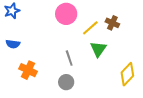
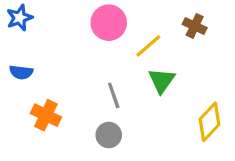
brown cross: (112, 23) -> (195, 26), moved

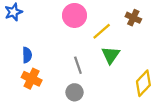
blue semicircle: (21, 72) -> (27, 55), moved, turned -98

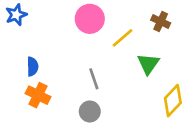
green triangle: (111, 55) -> (148, 64), moved

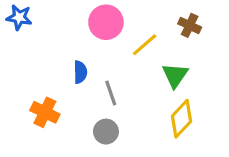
blue star: (16, 15) -> (19, 17), turned 30
blue semicircle: (33, 66) -> (80, 72), moved
yellow diamond: (173, 101) -> (182, 119), moved

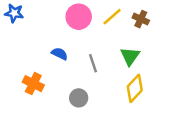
yellow line: (145, 45) -> (112, 17), moved
blue semicircle: (80, 72) -> (60, 54), turned -63
gray line: (111, 93) -> (93, 63), moved

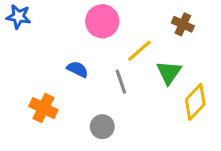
yellow line: (112, 17) -> (139, 51), moved
yellow diamond: (135, 88) -> (195, 102), moved

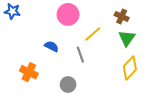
green triangle: (169, 72) -> (127, 38), moved

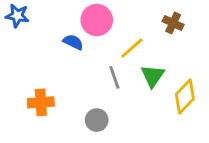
green triangle: (127, 38) -> (153, 76), moved
blue semicircle: (52, 46) -> (73, 42), moved
orange cross: (29, 72) -> (41, 102), turned -30

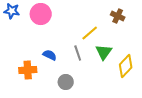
pink circle: (97, 20) -> (41, 14), moved
blue semicircle: (73, 42) -> (50, 55), moved

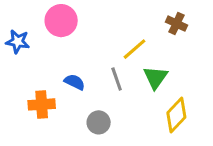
blue star: (12, 11) -> (18, 42), moved
yellow diamond: (126, 66) -> (176, 115), moved

